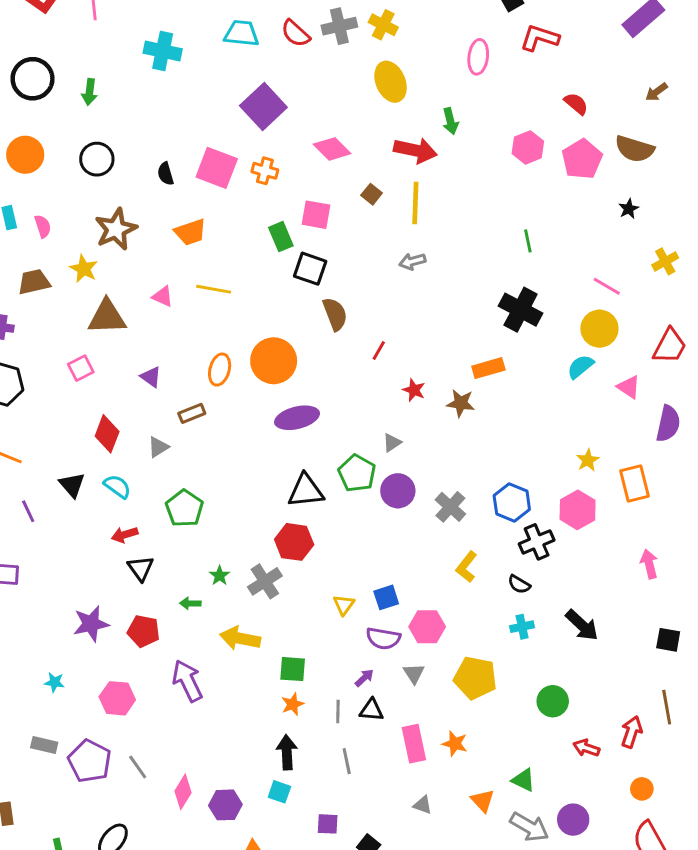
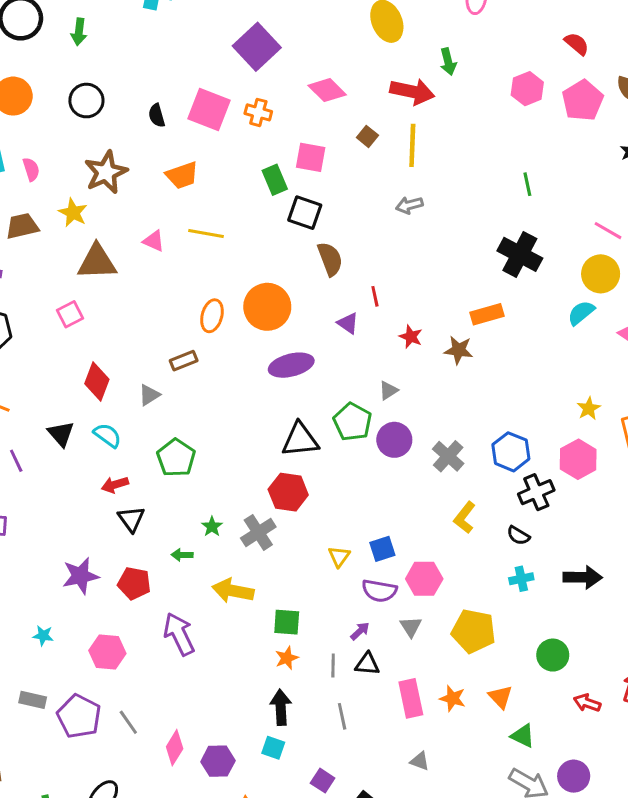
red line: (379, 351) -> (375, 296), turned -42
purple triangle: (151, 377) -> (348, 323), moved
black arrow: (582, 625) -> (583, 577), turned -42
orange triangle: (483, 801) -> (500, 697), moved
purple square: (328, 824) -> (323, 781), turned 30

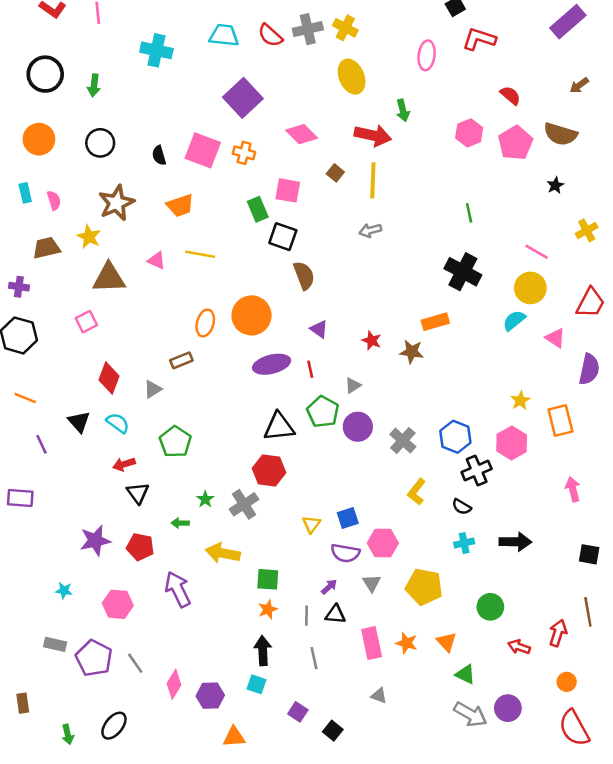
red line: (375, 296) -> (310, 369), moved

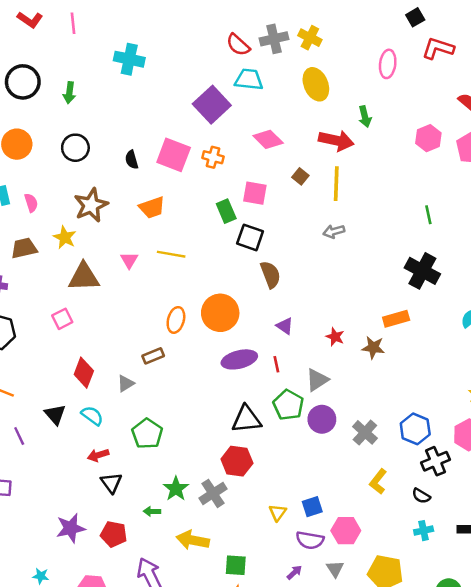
cyan trapezoid: (224, 35) -> (249, 79), moved
pink triangle: (156, 260) -> (129, 260), turned 36
gray triangle: (353, 385) -> (317, 380), size x1.5
green star: (205, 499) -> (176, 489), size x1.5

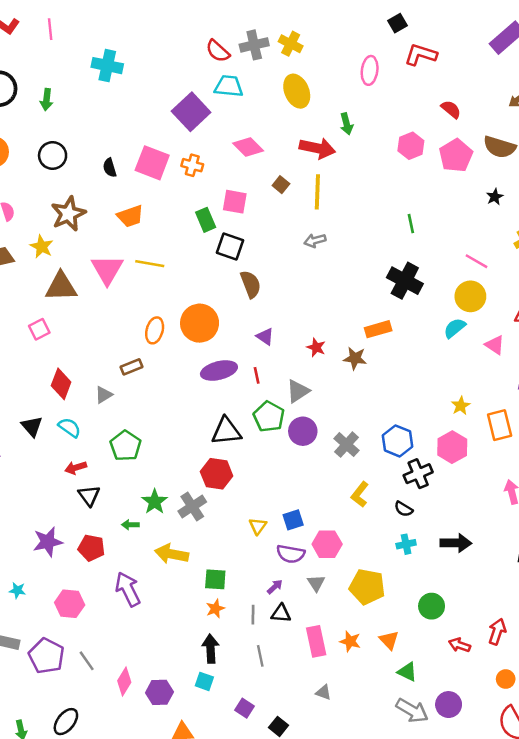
pink triangle: (129, 260) -> (107, 270), size x1.8

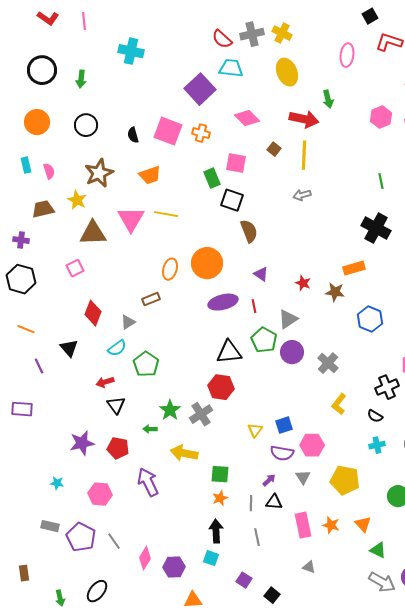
cyan semicircle: (70, 428) -> (117, 348), moved, turned 108
blue hexagon: (398, 441) -> (370, 319), moved

